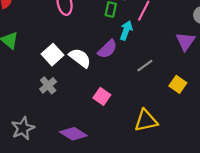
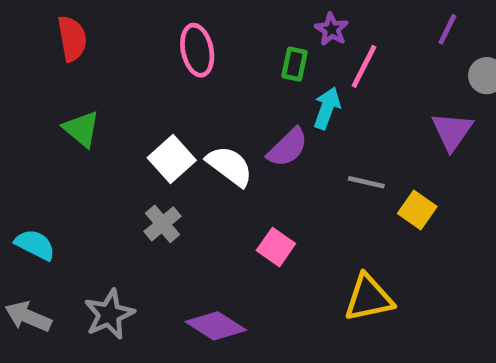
gray line: (145, 66) -> (366, 182), turned 49
yellow square: (178, 84) -> (417, 210), moved

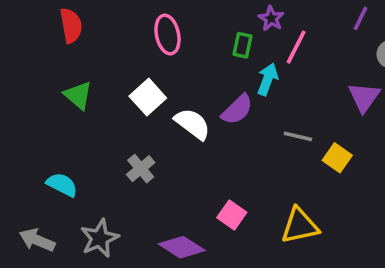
white square: (172, 159) -> (148, 97), moved
cyan semicircle: (35, 245) -> (62, 185), moved
pink square: (276, 247) -> (232, 215), moved

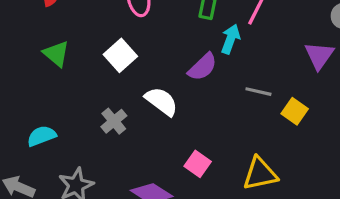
white semicircle: (192, 124) -> (161, 101), moved
cyan semicircle: (62, 185) -> (42, 136), turned -48

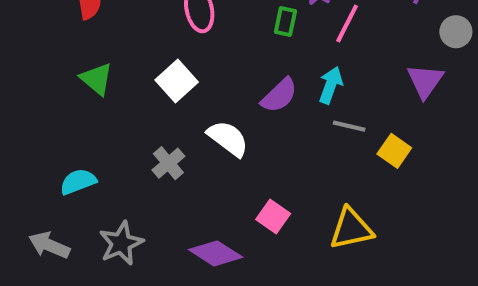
cyan arrow: (231, 39) -> (331, 85), moved

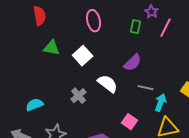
green triangle: (97, 79) -> (52, 48), moved, turned -30
cyan arrow: (331, 85) -> (161, 103), moved
gray line: (349, 126) -> (146, 88), moved

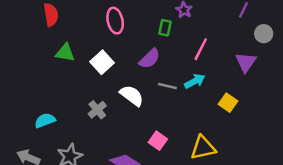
pink line: (166, 28) -> (201, 49), moved
purple semicircle: (133, 63) -> (150, 59), moved
gray line: (146, 88) -> (167, 86), moved
cyan arrow: (161, 103) -> (195, 81), moved, turned 42

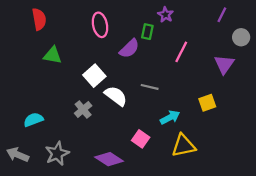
purple semicircle: (150, 59) -> (129, 49), moved
white square: (102, 62) -> (94, 76), moved
cyan arrow: (195, 81) -> (170, 117), moved
yellow square: (228, 103) -> (207, 103), turned 36

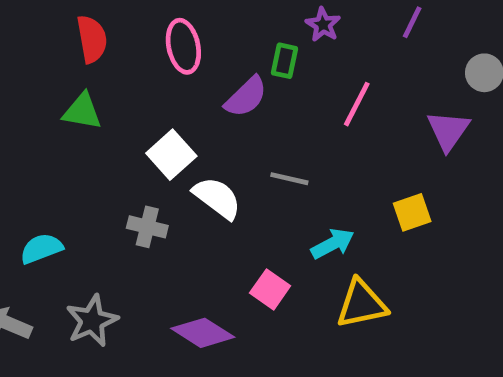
purple line: (222, 15) -> (412, 22), moved
red semicircle: (39, 19) -> (92, 39), moved
gray cross: (83, 109) -> (147, 227), turned -36

